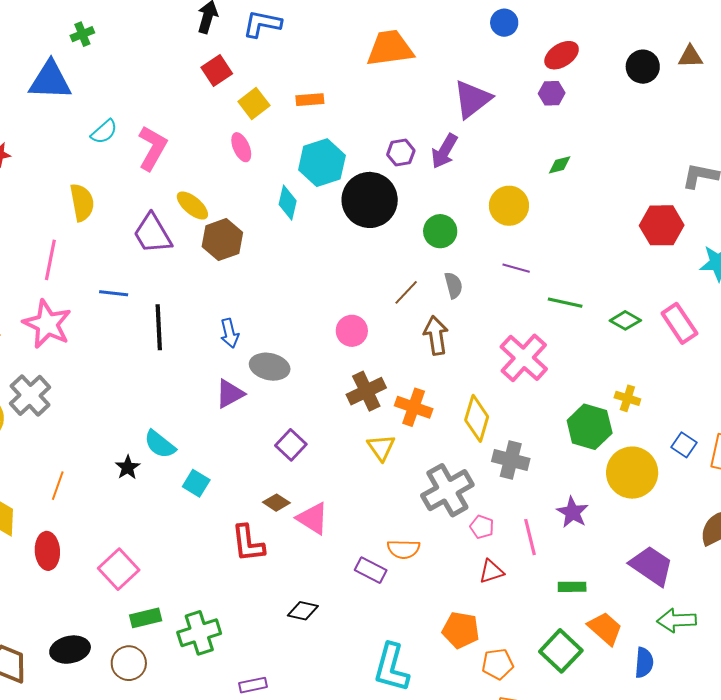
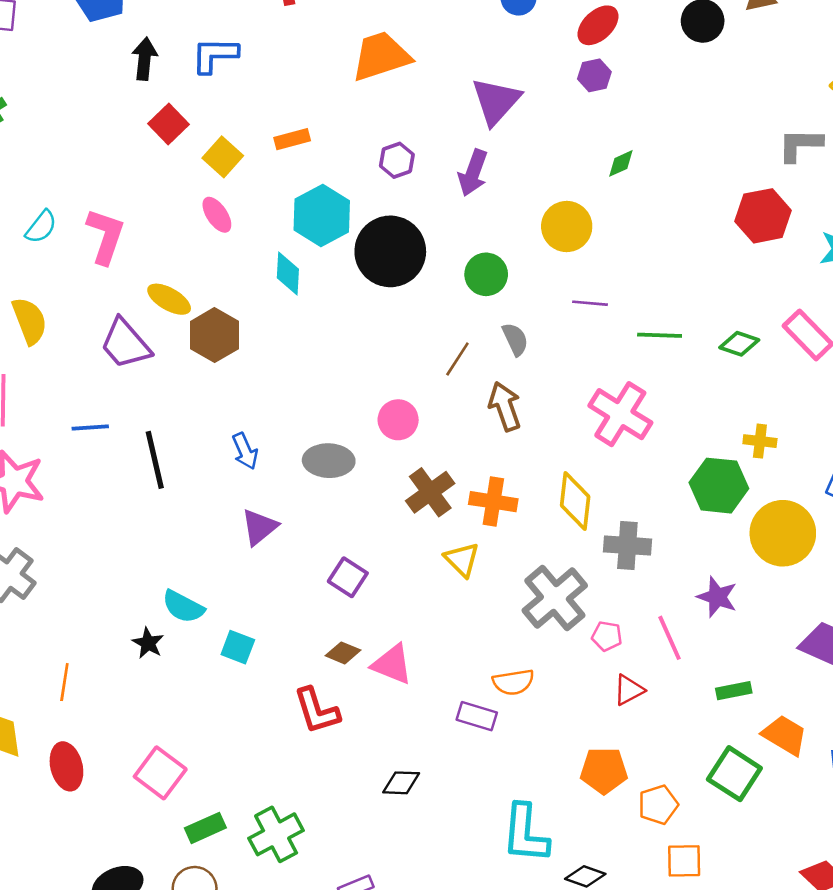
purple hexagon: (401, 153) -> (397, 160), moved
gray ellipse: (270, 367) -> (329, 461), moved

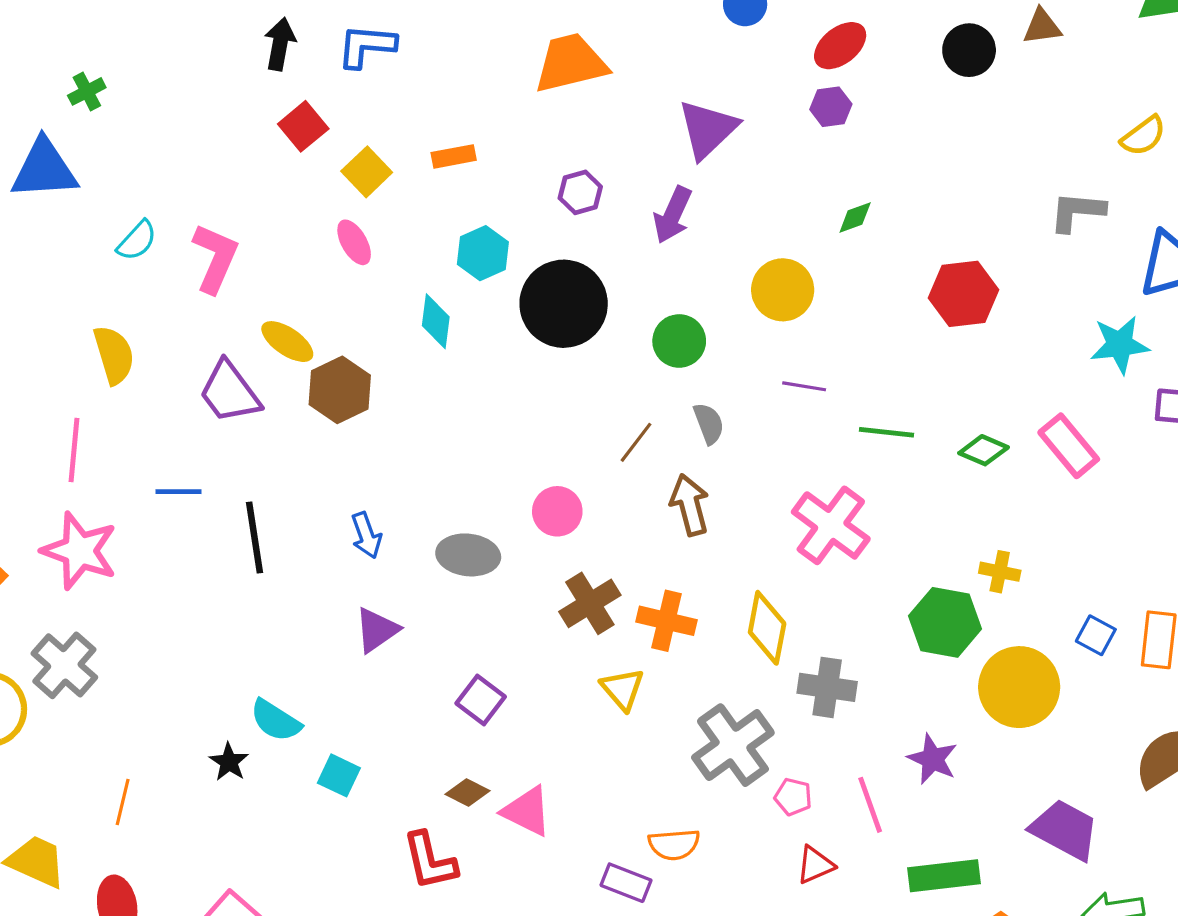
cyan hexagon: (322, 215) -> (483, 253), size x0.7
red hexagon: (763, 216) -> (964, 294), moved
green rectangle: (734, 691) -> (944, 876), size x1.6

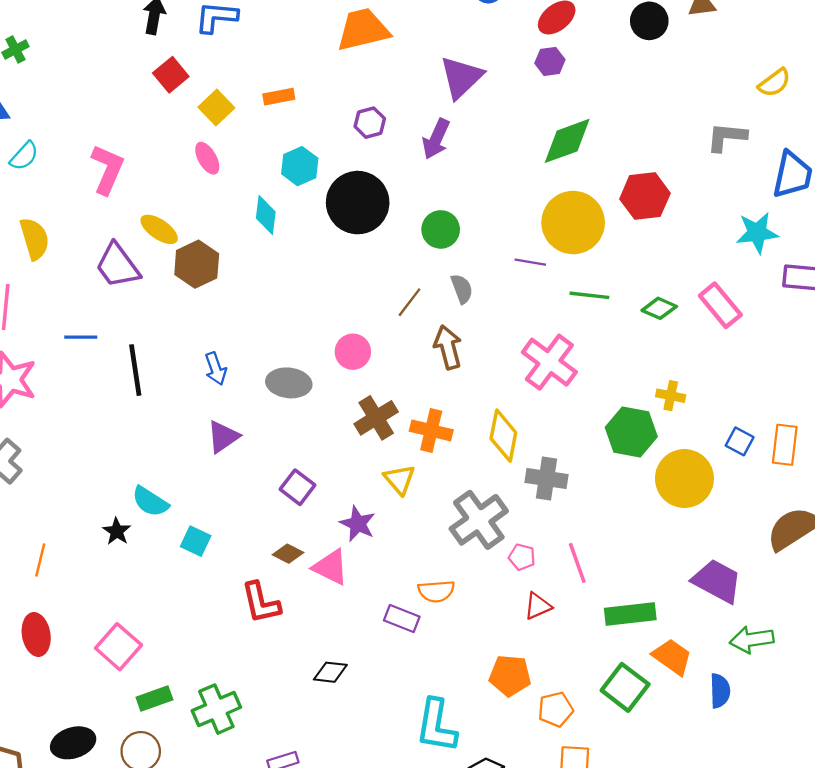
green diamond: (855, 218) -> (567, 141), size x2.0
cyan semicircle: (137, 241) -> (24, 156), moved
yellow circle: (783, 290) -> (573, 223), moved, size x1.4
purple star: (933, 759) -> (358, 524), moved

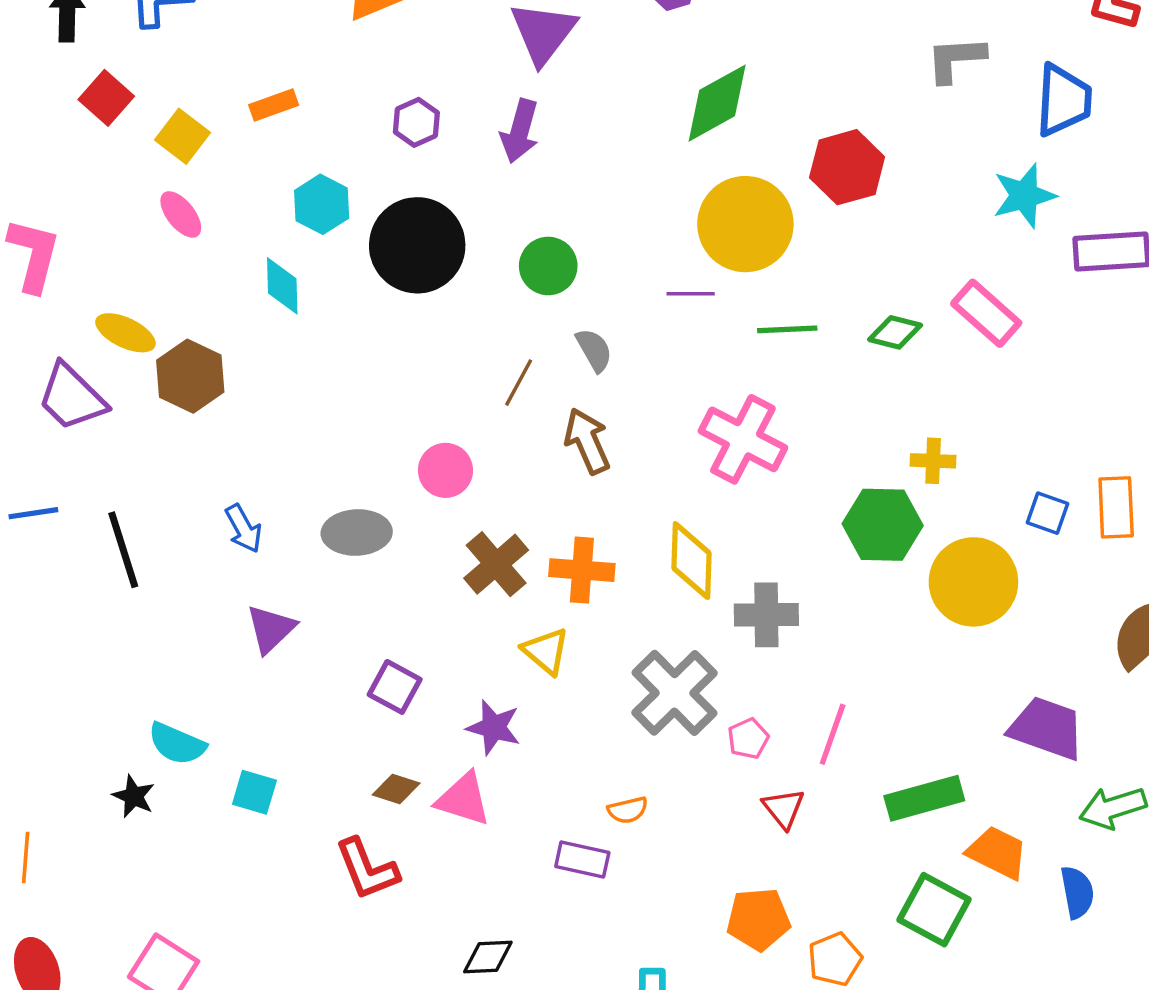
pink pentagon: (522, 557) -> (748, 739), turned -30
pink line: (577, 563) -> (833, 734), turned 48
orange semicircle: (436, 591) -> (628, 810), size x0.7
red triangle: (538, 606) -> (784, 808), turned -36

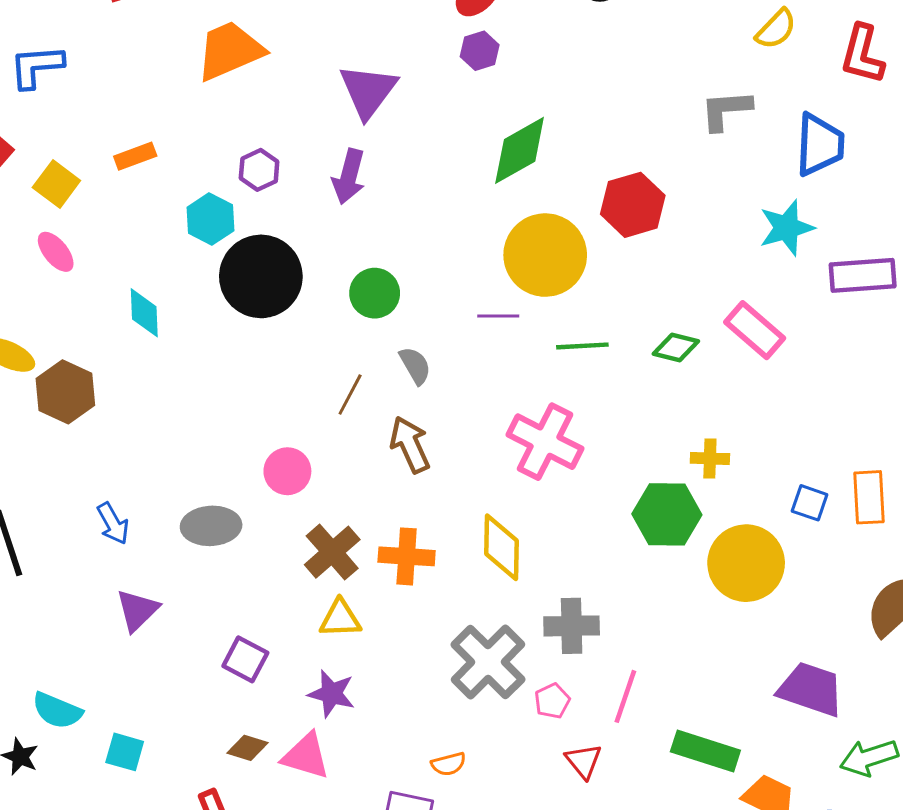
cyan hexagon: (322, 204) -> (210, 219), moved
gray cross: (766, 615) -> (572, 626), moved
yellow triangle: (546, 651) -> (340, 619), moved, turned -42
green rectangle: (924, 798) -> (705, 751), turned 34

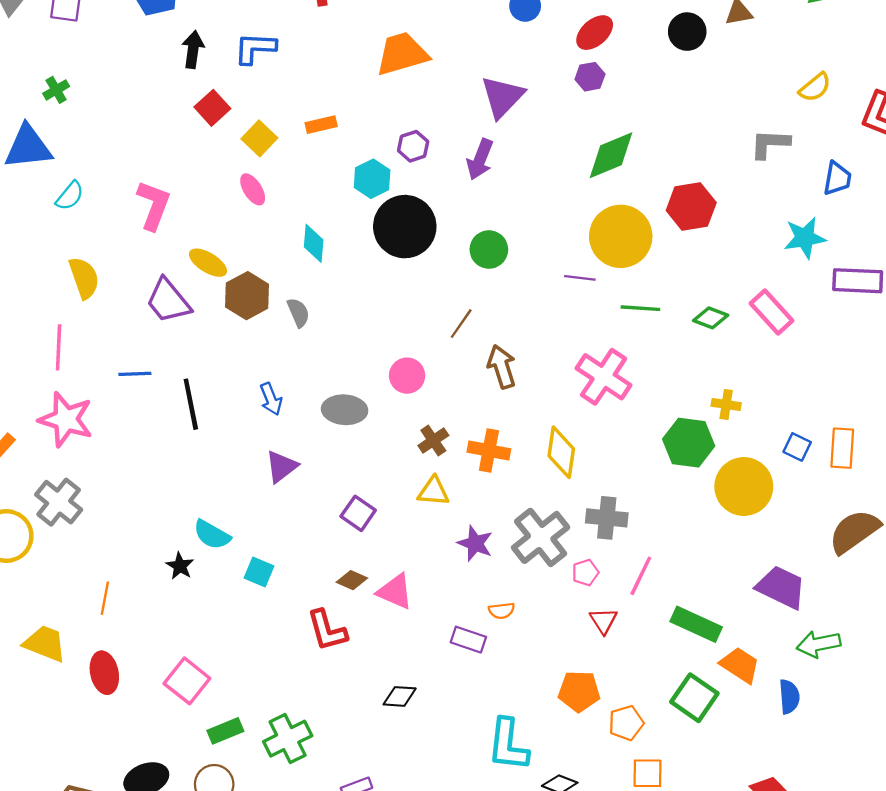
blue trapezoid: (820, 145) -> (837, 178), size x0.7
gray semicircle: (415, 366) -> (298, 313), moved
brown cross: (332, 552) -> (433, 440), size x0.7
purple star: (332, 694) -> (475, 543), moved

